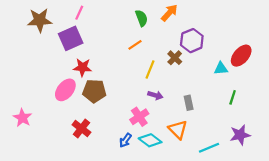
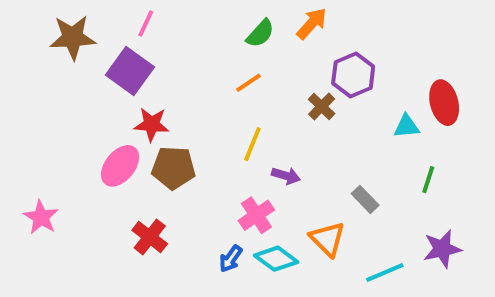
green semicircle: (141, 18) -> (260, 33), turned 63
purple square: (71, 38) -> (130, 71), turned -30
red ellipse: (241, 56) -> (444, 103), turned -55
yellow line: (150, 70) -> (252, 144), moved
gray rectangle: (189, 103) -> (365, 199), moved, turned -32

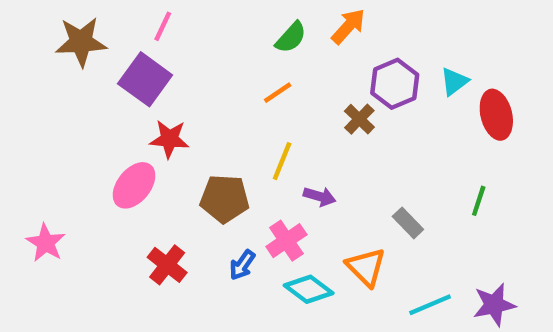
cyan triangle: (407, 126) -> (454, 82), moved, turned -32
brown pentagon: (173, 168) -> (225, 199), moved
purple star: (442, 249) -> (494, 305), moved
blue arrow: (231, 259) -> (242, 265), moved

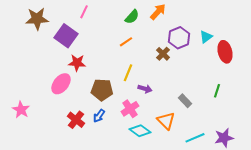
pink line: (163, 26) -> (84, 12), moved
blue arrow: (242, 265) -> (99, 116), moved

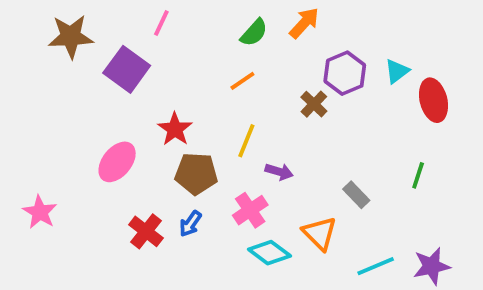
red star: (77, 63) -> (175, 129), moved, turned 30

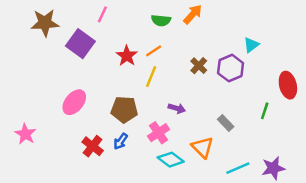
green semicircle: (254, 33) -> (161, 20), turned 54
purple hexagon: (345, 73) -> (231, 68), moved
red ellipse: (434, 100) -> (288, 85), moved
red star: (175, 129) -> (127, 56), moved
yellow line: (246, 141) -> (151, 77), moved

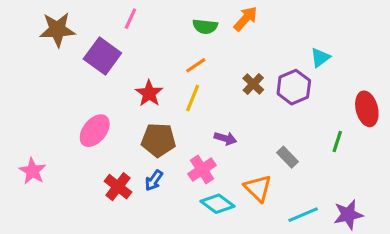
red star: (127, 56) -> (149, 93), moved

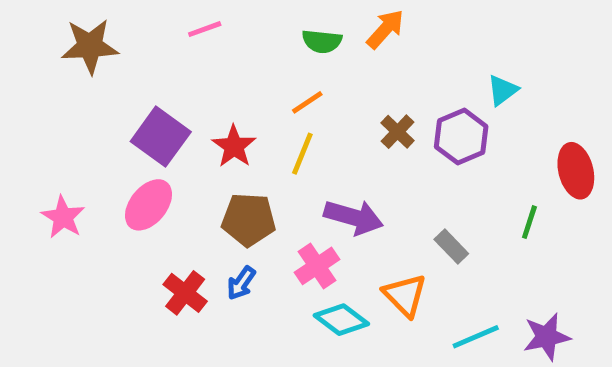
pink line: (130, 19) -> (205, 29), turned 45
purple square: (102, 56) -> (161, 137), moved
purple arrow: (225, 138) -> (354, 217), size x1.6
pink star: (32, 171) -> (63, 217), moved

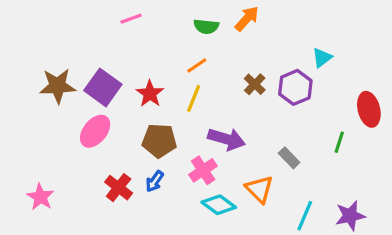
brown star: (90, 46) -> (58, 86), moved
pink star: (63, 217) -> (40, 197), moved
cyan line: (476, 337) -> (305, 216), turned -44

